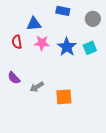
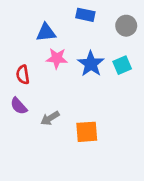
red semicircle: (17, 42) -> (23, 75), moved

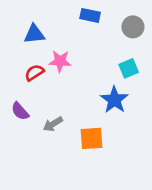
blue triangle: (46, 32) -> (34, 34), moved
blue star: (91, 64) -> (114, 100), moved
red semicircle: (23, 75) -> (34, 73), moved, turned 66

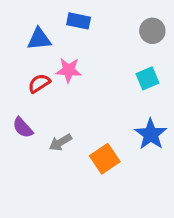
blue rectangle: (90, 15) -> (79, 21), moved
blue star: (114, 100) -> (151, 134), moved
orange square: (91, 138) -> (105, 159), turned -30

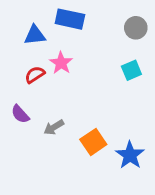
blue rectangle: (79, 21) -> (70, 19), size x1.4
pink star: (69, 70) -> (61, 63), turned 30
blue star: (151, 134) -> (130, 155), moved

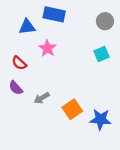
red semicircle: (35, 75) -> (19, 63), moved, turned -105
blue star: (130, 155) -> (100, 119), turned -30

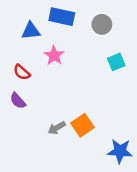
gray circle: (105, 21) -> (102, 24), moved
gray arrow: (42, 98) -> (57, 128), moved
blue star: (100, 119) -> (120, 151), moved

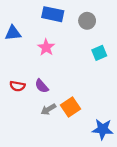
blue triangle: (31, 31) -> (13, 33), moved
red semicircle: (22, 72) -> (17, 86), moved, turned -32
purple semicircle: (18, 101) -> (42, 86), moved

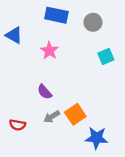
blue triangle: (13, 33) -> (14, 35), turned 35
red semicircle: (17, 86) -> (17, 125), moved
blue star: (103, 129) -> (97, 138), moved

